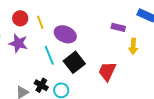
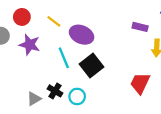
red circle: (20, 18) -> (22, 17), moved
yellow line: (40, 22) -> (54, 21), turned -32
red trapezoid: (107, 71) -> (140, 83), moved

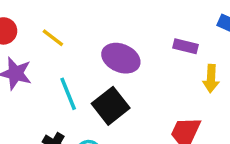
purple ellipse: (82, 35) -> (121, 58), moved

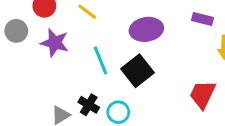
purple ellipse: (121, 58) -> (146, 29), turned -32

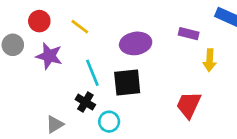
black square: (137, 71) -> (127, 83), turned 32
black cross: (89, 105) -> (85, 102), moved

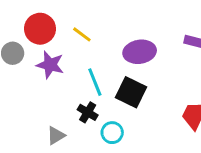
red circle: (39, 21) -> (40, 29), size x1.4
black square: (127, 83) -> (131, 92), turned 32

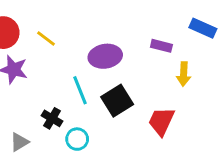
cyan line: (95, 82) -> (80, 90), moved
black square: (131, 92) -> (117, 101), moved, turned 32

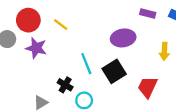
purple rectangle: (161, 46) -> (148, 13), moved
purple ellipse: (105, 56) -> (123, 38), moved

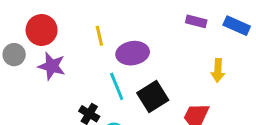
yellow line: (61, 25) -> (99, 36), moved, turned 40
purple ellipse: (123, 38) -> (133, 53), moved

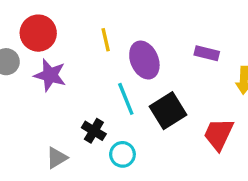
purple rectangle: (196, 21) -> (207, 53), moved
purple ellipse: (133, 53) -> (144, 60), turned 76

